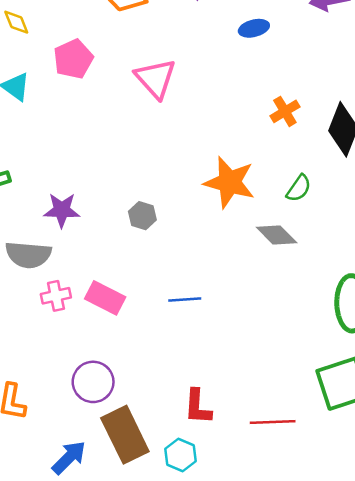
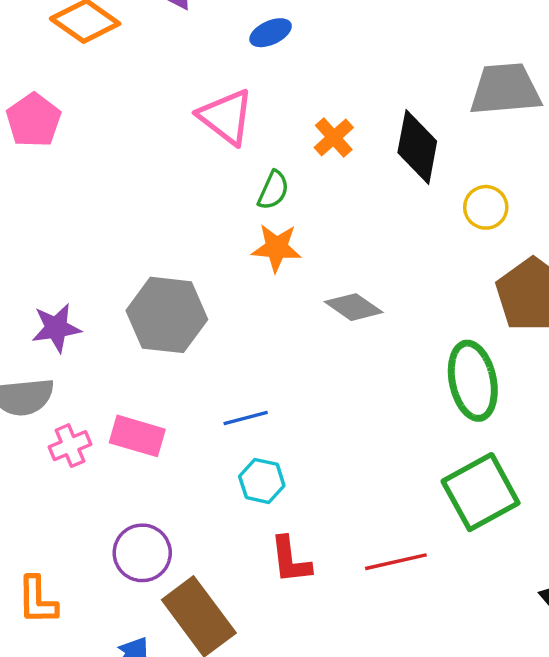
pink triangle: (156, 79) -> (226, 117), moved
orange star: (229, 182) -> (277, 248), size x0.7
green semicircle: (299, 188) -> (273, 190), moved
gray hexagon: (142, 216) -> (167, 315), size x2.0
cyan hexagon: (181, 455) -> (262, 481), moved

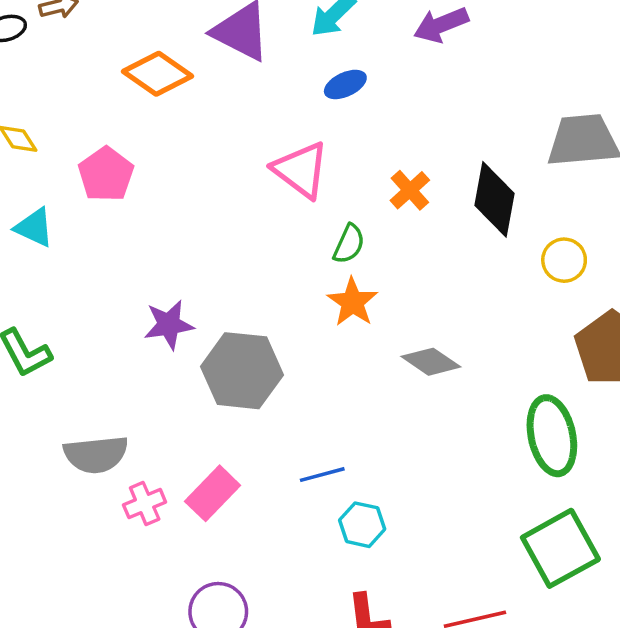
orange star: (277, 248) -> (353, 302), turned 30
purple star: (56, 328) -> (169, 325), moved
pink rectangle: (137, 436) -> (213, 493), turned -62
cyan hexagon: (262, 481) -> (362, 525), moved

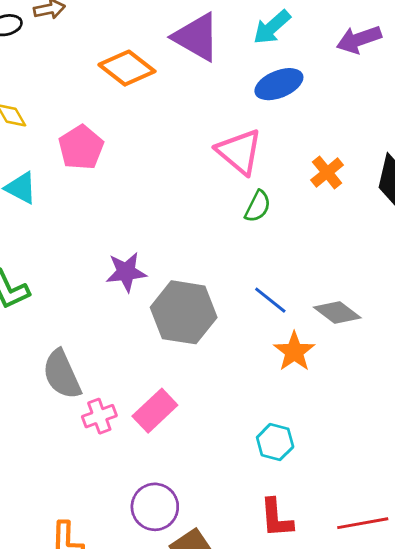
blue ellipse: (345, 84) -> (279, 84), size x1.4
green semicircle: (349, 244) -> (258, 206), moved
orange star: (353, 302) -> (294, 352), moved
gray semicircle: (96, 454) -> (62, 374), turned 69
blue line: (322, 475) -> (270, 300), moved, turned 51

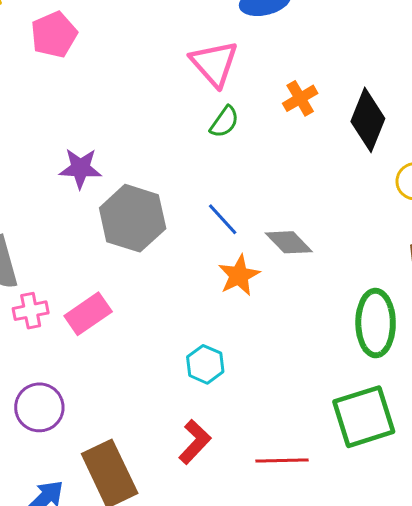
purple circle: (155, 507) -> (39, 407), moved
red L-shape: (276, 518) -> (195, 442), turned -141

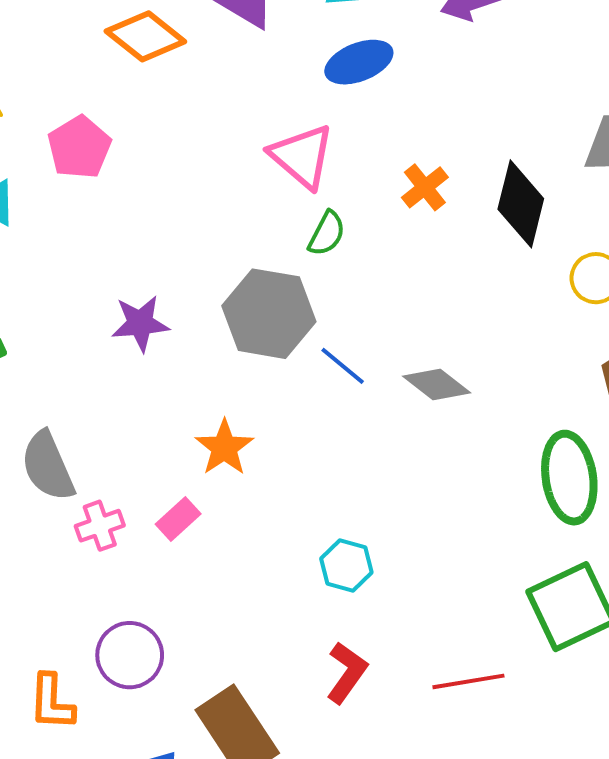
gray hexagon: (133, 218) -> (269, 314), moved
orange star: (239, 275) -> (224, 448), moved
pink rectangle: (88, 314) -> (178, 519), size x0.7

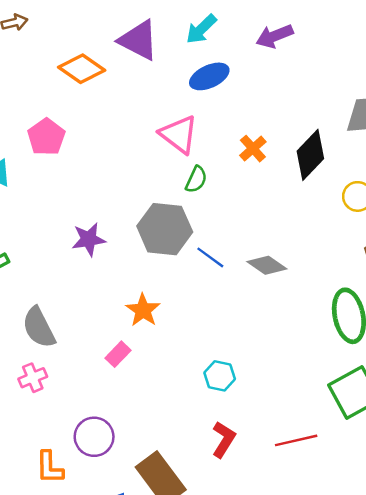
black diamond: (521, 204) -> (310, 155), turned 33
pink cross: (100, 526) -> (33, 378), moved

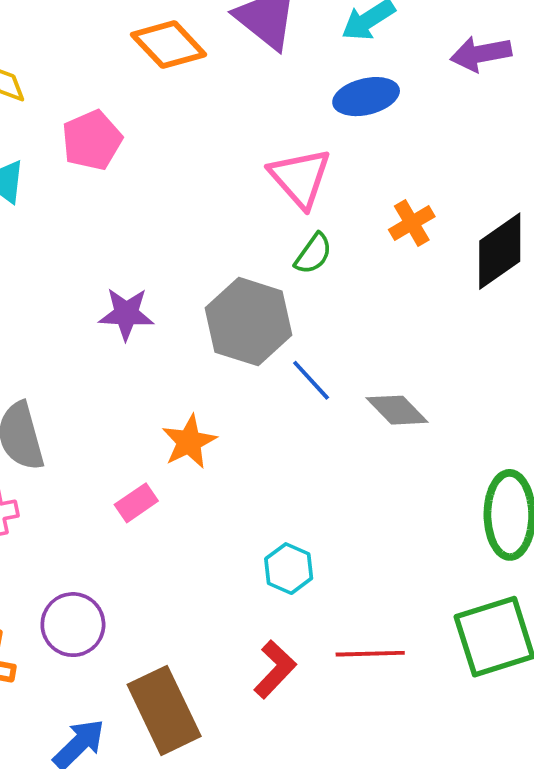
red line: (296, 440) -> (370, 654), moved

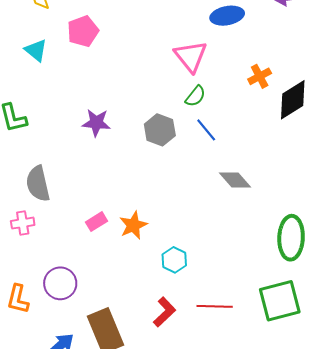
orange cross: (412, 223) -> (260, 76), moved
gray hexagon: (248, 322) -> (160, 130), size x0.7
blue line: (311, 380) -> (206, 130), moved
orange star: (189, 442) -> (133, 225), moved

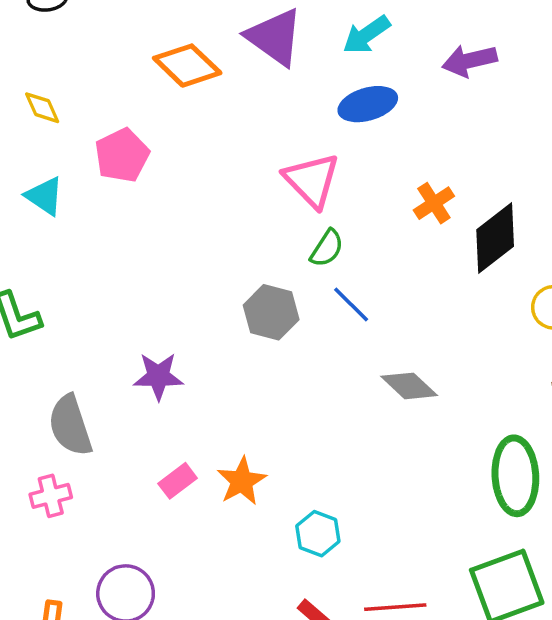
purple star: (96, 123) -> (158, 376), moved

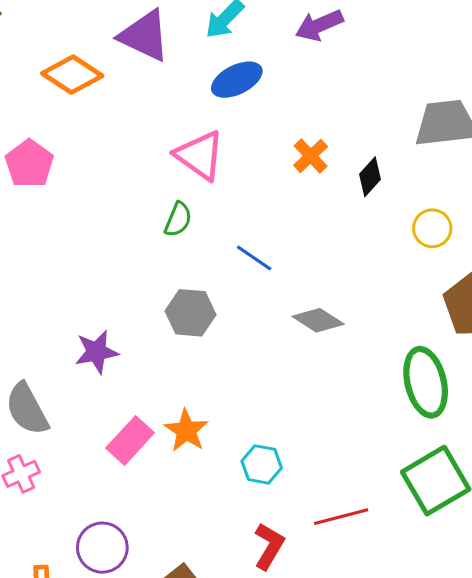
black diamond: (495, 238) -> (370, 177), size x0.6
green semicircle: (327, 248) -> (178, 219), moved
gray hexagon: (271, 312) -> (191, 313), moved
pink rectangle: (178, 481) -> (130, 440), size x1.4

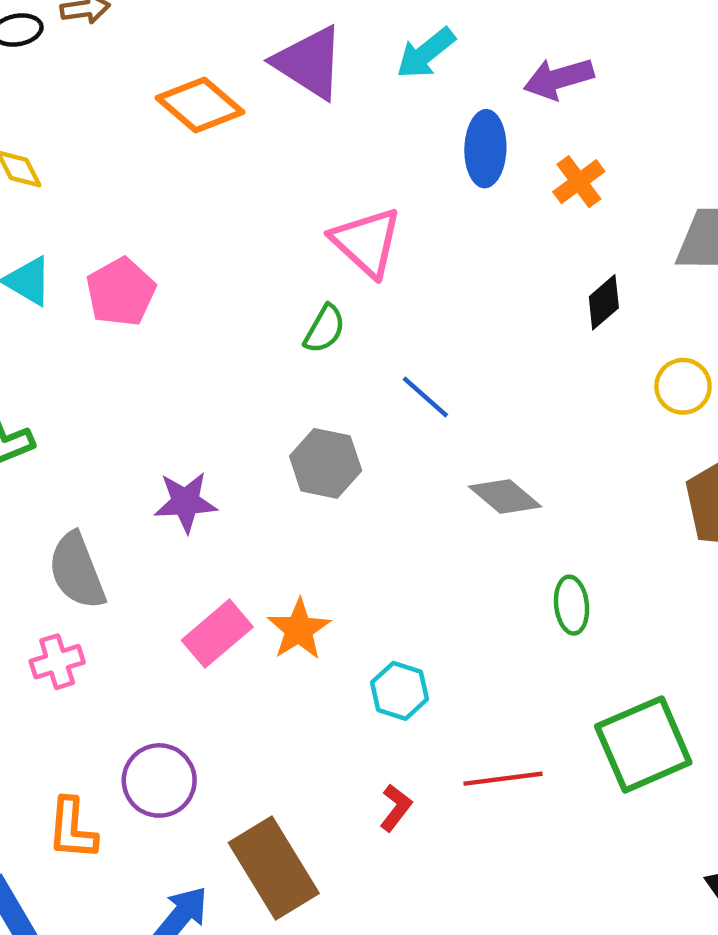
blue ellipse: (237, 80) -> (485, 149), moved, turned -69
orange cross: (311, 156) -> (579, 182), moved
pink pentagon: (29, 164) -> (121, 292), moved
green ellipse: (426, 382) -> (572, 605), moved, size x0.6
red L-shape: (269, 546) -> (396, 808), size x0.7

